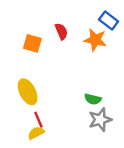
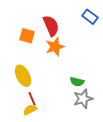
red semicircle: (61, 31) -> (51, 26), size x1.5
orange star: (95, 40) -> (55, 47), moved, turned -30

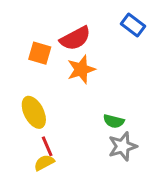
red semicircle: (51, 26) -> (75, 38), turned 85

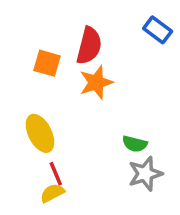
red semicircle: (75, 38) -> (89, 46), turned -48

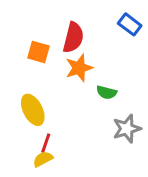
green semicircle: (135, 144) -> (107, 92), moved
red line: (56, 174) -> (46, 143), turned 42
gray star: (145, 174) -> (127, 129), moved

